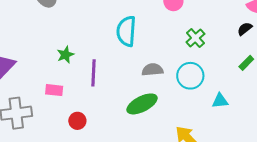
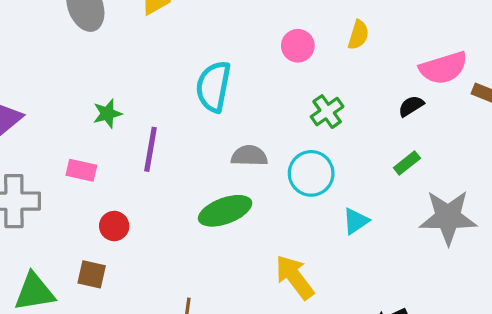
cyan triangle: (220, 101) -> (356, 221), turned -36

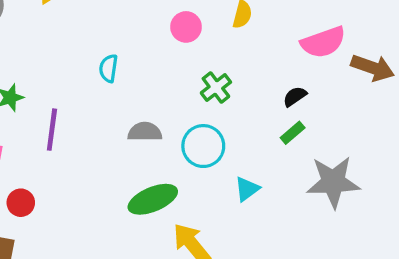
cyan semicircle: (213, 87) -> (108, 68), size x0.6
black semicircle: (411, 106) -> (295, 96), moved
green ellipse: (225, 211) -> (153, 199), moved

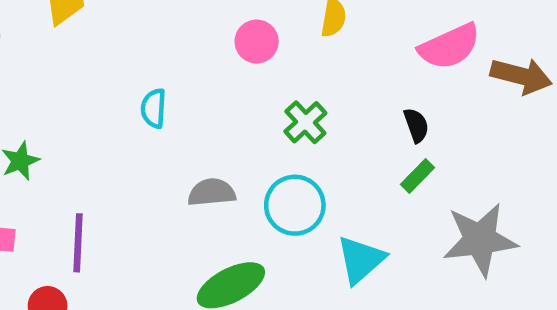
black semicircle: (295, 96) -> (416, 125), turned 110
purple line: (52, 130) -> (78, 243), moved
cyan triangle: (247, 189) -> (361, 260), size x1.4

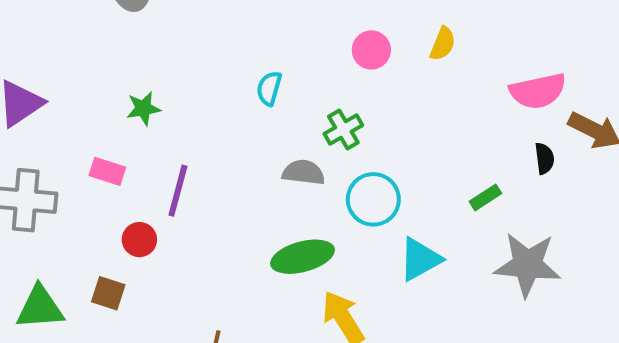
green cross: (305, 122) -> (343, 129), moved
black semicircle: (416, 125) -> (544, 158), moved

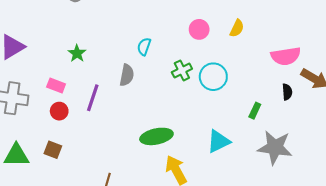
green star: (143, 108) -> (77, 53), turned -30
gray semicircle: (304, 172) -> (127, 75), moved, turned 90
green rectangle: (485, 197) -> (255, 111), turned -35
cyan circle: (373, 199) -> (213, 77), moved
red circle: (139, 240) -> (59, 111), moved

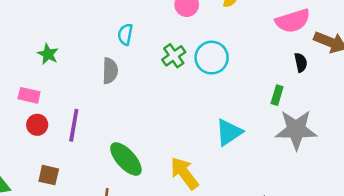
purple line: (93, 98) -> (74, 125), moved
green rectangle: (255, 111) -> (277, 95), moved
green ellipse: (156, 136) -> (126, 159), moved, turned 68
brown square: (53, 150) -> (49, 175), moved

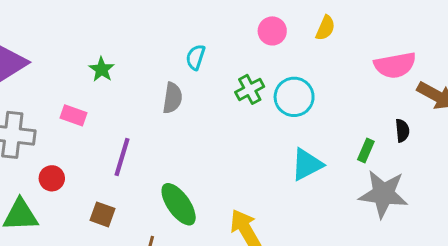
black semicircle: (301, 62) -> (402, 131), moved
red circle: (37, 125) -> (52, 178), moved
cyan triangle: (229, 132) -> (307, 164), moved
brown square: (49, 175) -> (103, 214), moved

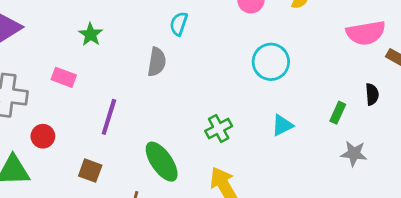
green cross: (250, 89) -> (219, 129), moved
cyan triangle: (307, 164) -> (282, 125), size x0.7
gray star: (383, 194) -> (354, 154), size x0.6

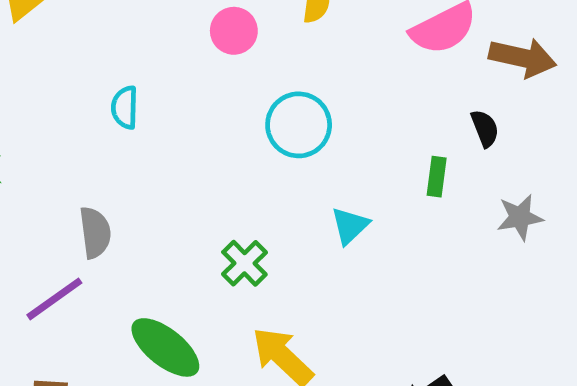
gray semicircle: (157, 62) -> (95, 232), moved
purple line: (109, 117) -> (54, 299), turned 54
gray star: (354, 154) -> (520, 217), moved

